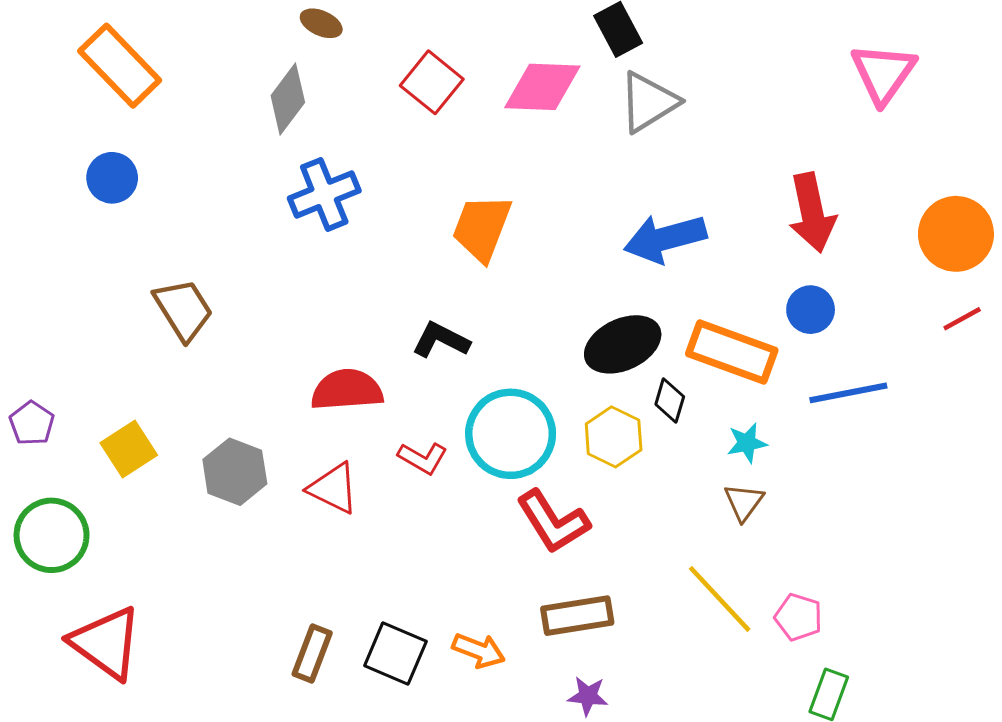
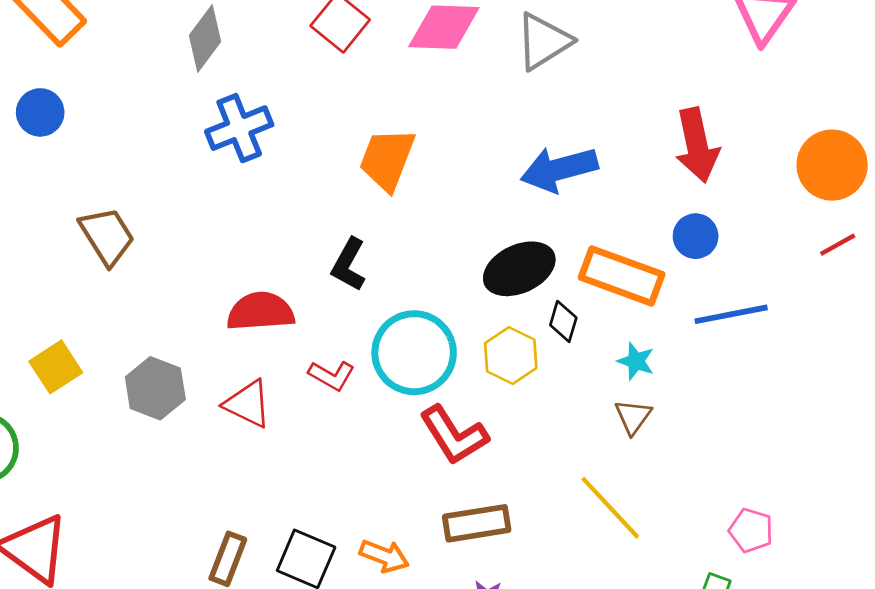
black L-shape: (441, 340) -> (349, 265), turned -88
cyan star: (747, 443) -> (636, 361), turned 30
pink pentagon: (798, 617) -> (751, 530), moved

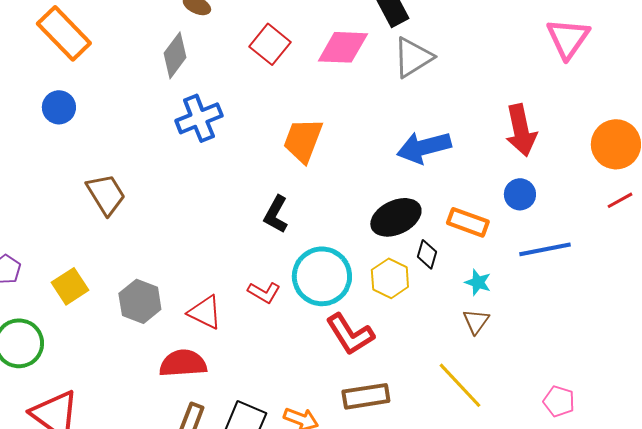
orange rectangle: (622, 276) -> (468, 222), size x0.7
red semicircle: (261, 311) -> (183, 363), moved

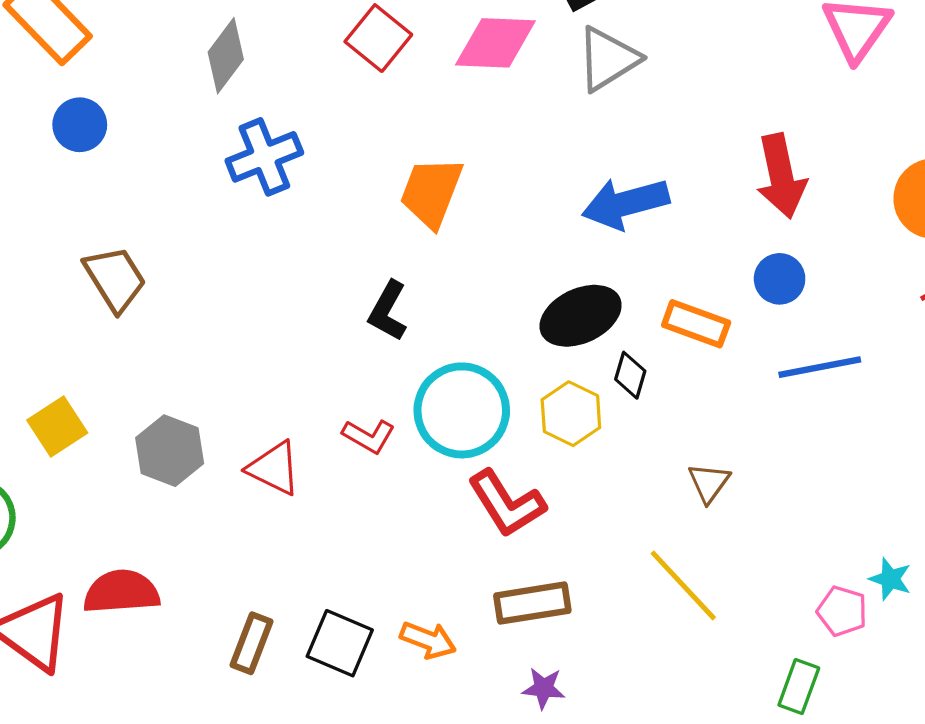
blue circle: (59, 107) -> (80, 125), moved
cyan star: (478, 282) -> (890, 579), moved
red semicircle: (183, 363) -> (121, 592), moved

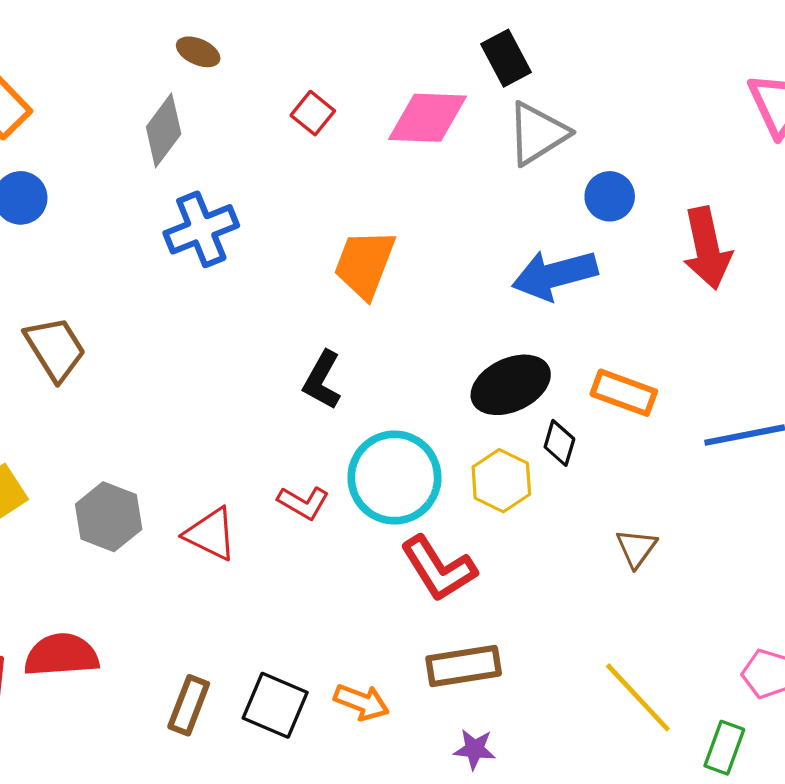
red square: (378, 38) -> (313, 113), size x0.7
blue circle: (780, 279) -> (610, 196), moved
yellow line: (683, 585) -> (638, 697), moved

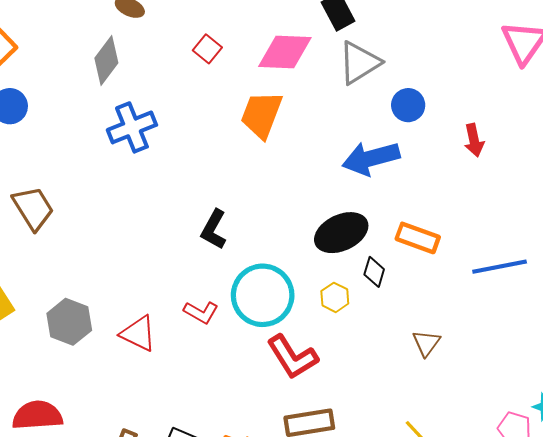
red arrow: (707, 248) -> (474, 140), size x0.6
orange trapezoid: (365, 264) -> (262, 115), moved
yellow hexagon: (501, 481) -> (335, 297), size x0.7

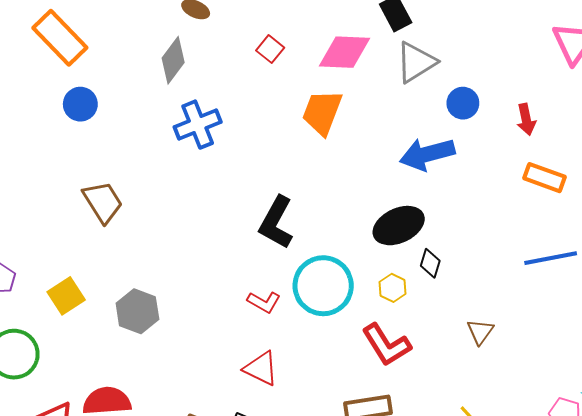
red arrow: (474, 140) -> (526, 119), moved
black L-shape: (214, 229) -> (276, 222), size x1.4
orange rectangle: (418, 238) -> (545, 178), moved
red triangle: (138, 334) -> (261, 368), moved
red L-shape: (292, 357) -> (386, 345), moved

